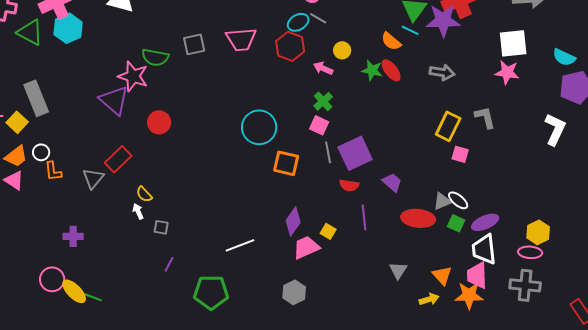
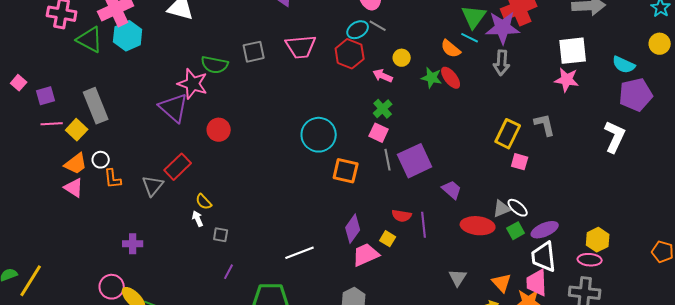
gray arrow: (442, 72) -> (502, 63), moved, turned 85
red semicircle: (349, 185) -> (402, 216), moved
green square: (456, 223) -> (516, 231), turned 36

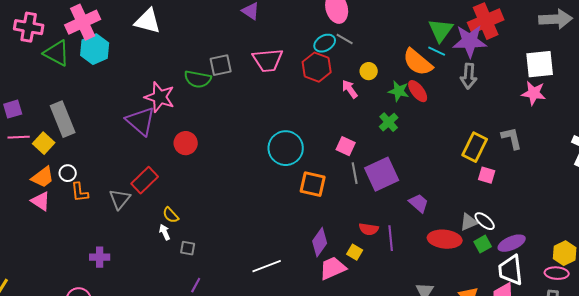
orange semicircle: (451, 49) -> (418, 62), size x1.5
green semicircle: (215, 65) -> (198, 79), moved
pink arrow: (383, 76) -> (350, 89), turned 30
green cross: (383, 109) -> (389, 122), moved

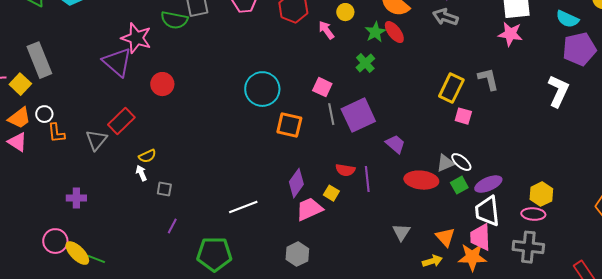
gray arrow: (469, 76) -> (445, 17), turned 105
green star: (399, 91) -> (375, 32), turned 30
yellow semicircle: (171, 215) -> (147, 156), turned -72

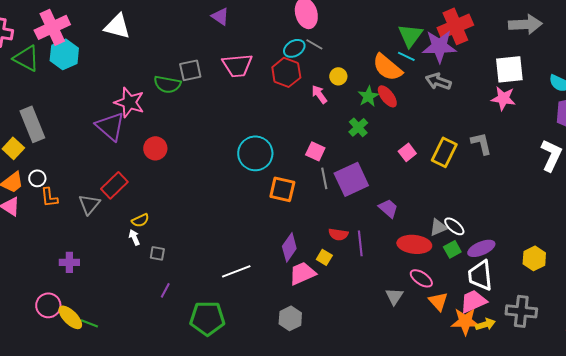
pink square: (463, 116) -> (407, 152), moved, turned 36
pink ellipse: (533, 214) -> (421, 278), moved, turned 30
pink trapezoid: (480, 237) -> (473, 301), turned 68
yellow arrow: (432, 261) -> (485, 324), moved

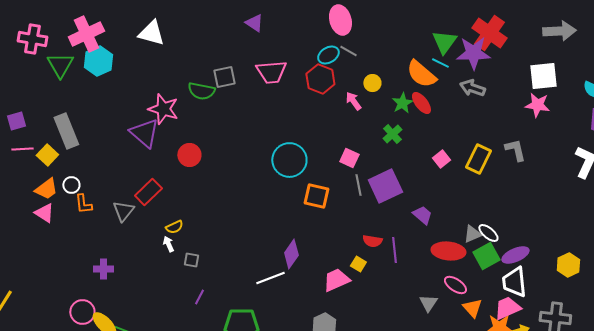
red cross: (455, 26) -> (489, 33), turned -32
green triangle: (26, 58) -> (60, 65), turned 32
purple diamond: (289, 247) -> (291, 254), moved
green square: (452, 249) -> (486, 256), size x1.5

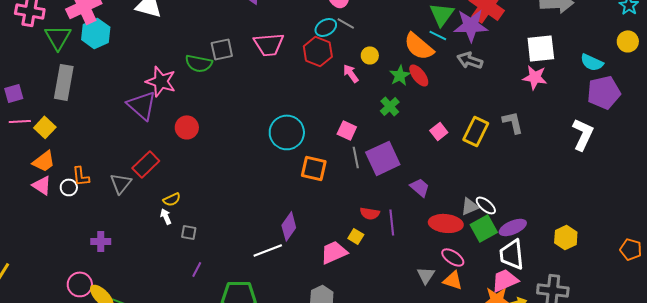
gray rectangle: (66, 131) -> (64, 82), moved, turned 32
white circle: (71, 185) -> (69, 187), moved
orange triangle: (472, 308) -> (453, 280), moved, turned -30

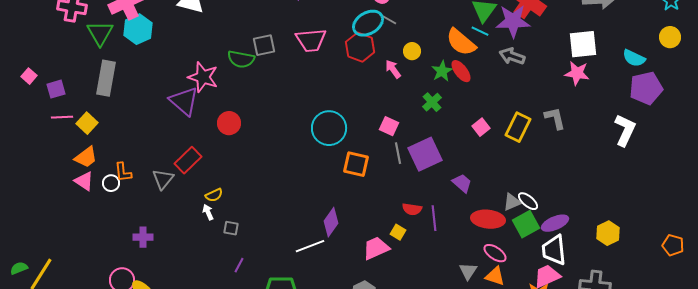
cyan ellipse: (326, 27) -> (368, 23), size x1.4

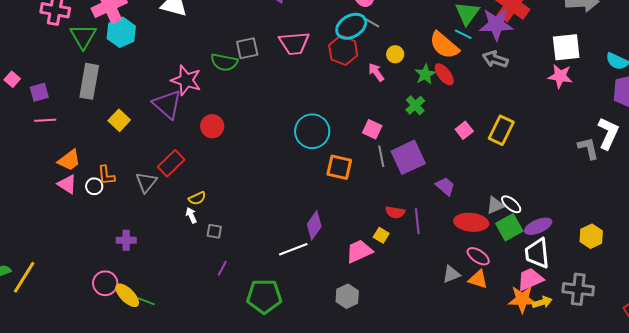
gray L-shape: (555, 118) -> (588, 148), moved
yellow square: (87, 123) -> (119, 120), moved
gray triangle: (468, 271) -> (451, 274), turned 36

